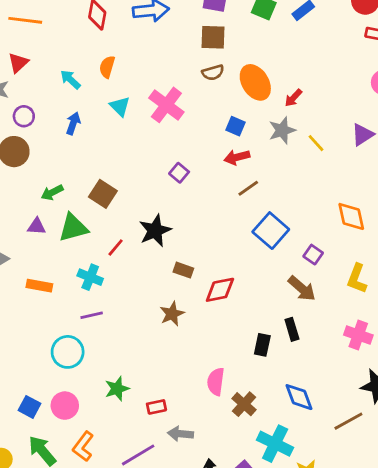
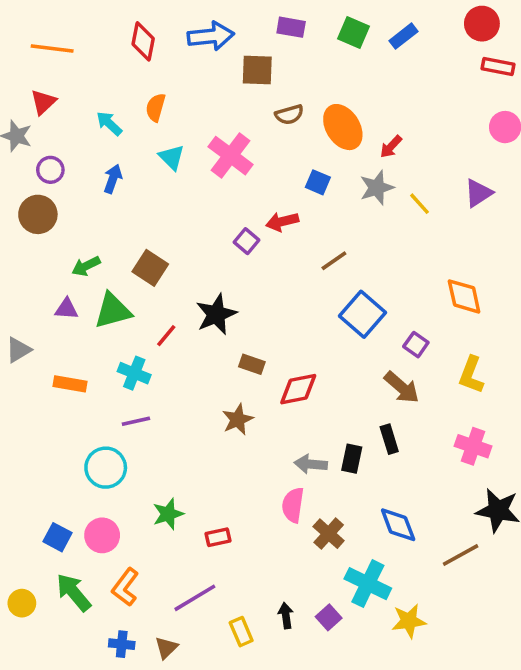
brown square: (213, 37) -> (257, 70), moved
red arrow: (237, 157) -> (282, 222), moved
gray arrow: (180, 434) -> (311, 464), moved

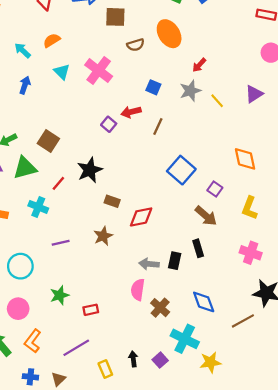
orange semicircle: (156, 107) -> (52, 40), turned 42
orange ellipse: (343, 127) -> (169, 34), moved
brown line: (334, 261) -> (158, 126), moved, turned -30
purple line: (136, 421) -> (61, 243), moved

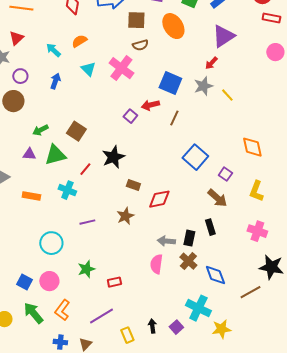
orange ellipse: (169, 34) -> (173, 26), moved
brown semicircle: (136, 45) -> (140, 45), moved
blue square: (153, 87) -> (170, 83), size x1.6
purple triangle: (254, 94) -> (223, 36), moved, size x1.4
brown cross: (160, 308) -> (188, 261), moved

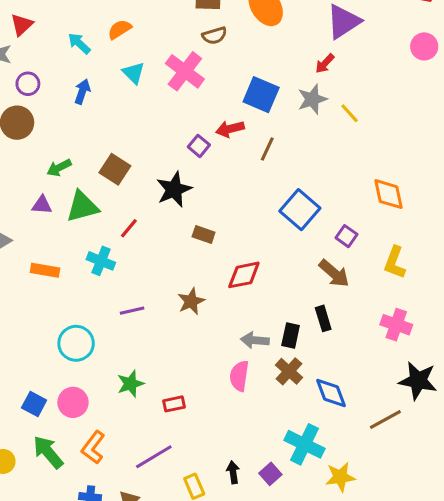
black star: (113, 157) -> (174, 189), moved
brown rectangle: (133, 185) -> (204, 235), moved

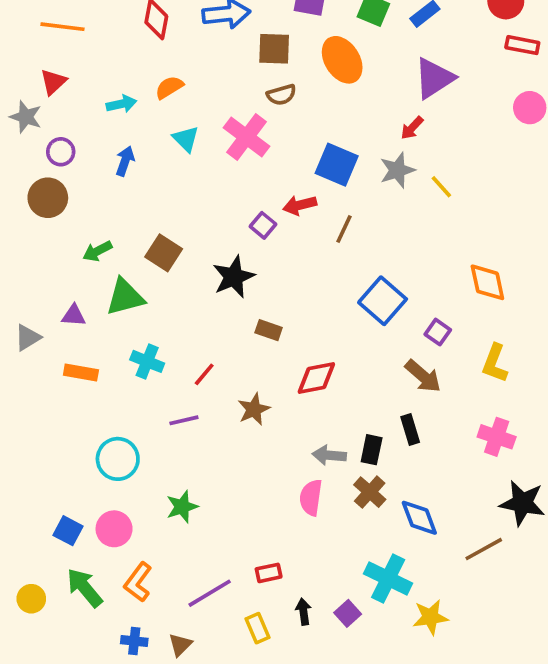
cyan arrow: (79, 43) -> (121, 104), turned 125
purple triangle: (42, 205) -> (74, 315), moved
red line: (129, 228) -> (204, 374), moved
red rectangle: (174, 404) -> (269, 573), moved

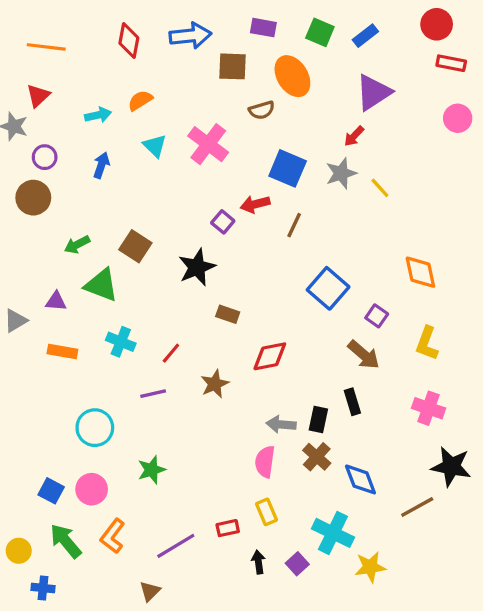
brown semicircle: (281, 95) -> (262, 110), moved
green triangle: (125, 297) -> (101, 285), turned 36
yellow rectangle: (258, 628) -> (267, 512), moved
blue cross: (134, 641) -> (43, 588), moved

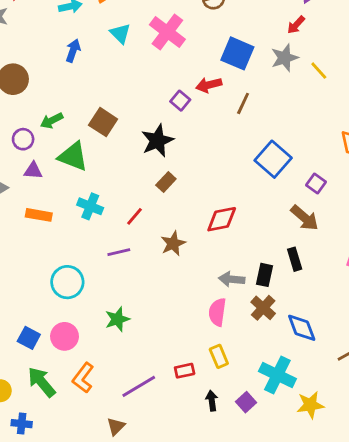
purple circle: (45, 157) -> (23, 139), moved
brown rectangle: (228, 314) -> (166, 182), moved, turned -66

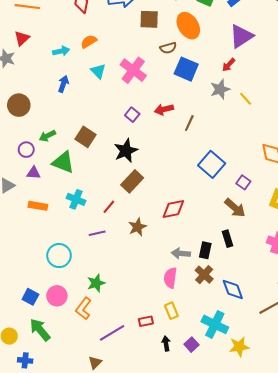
blue square: (237, 53) -> (186, 69), moved
purple square: (180, 101) -> (132, 115), moved
brown rectangle: (166, 182) -> (132, 181), size x1.5
orange L-shape: (83, 378) -> (83, 309), moved

